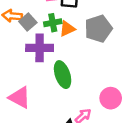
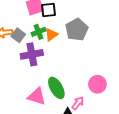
green ellipse: (63, 75) -> (56, 88), moved
pink triangle: (20, 98) -> (37, 96), moved

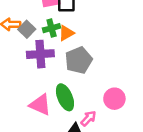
gray pentagon: (77, 30) -> (79, 60), moved

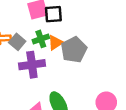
gray pentagon: (79, 60) -> (74, 50), moved

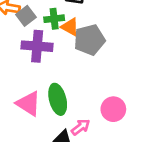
orange triangle: (55, 43) -> (70, 27), turned 49

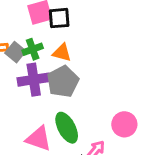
green cross: (54, 19) -> (33, 49), moved
gray pentagon: (90, 40) -> (63, 82), moved

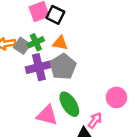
black square: (59, 18) -> (55, 15), turned 36

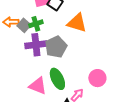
orange triangle: (60, 43) -> (77, 23), moved, size x1.5

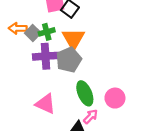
orange triangle: (77, 23) -> (73, 39), moved, turned 40
green ellipse: (57, 79) -> (85, 93), moved

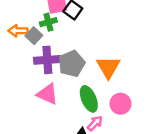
green cross: (47, 32) -> (48, 22), moved
orange triangle: (73, 39) -> (108, 67), moved
pink triangle: (45, 104) -> (47, 94), moved

